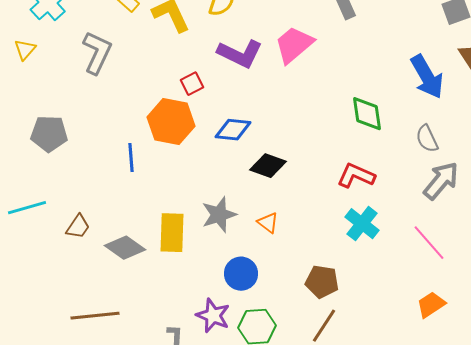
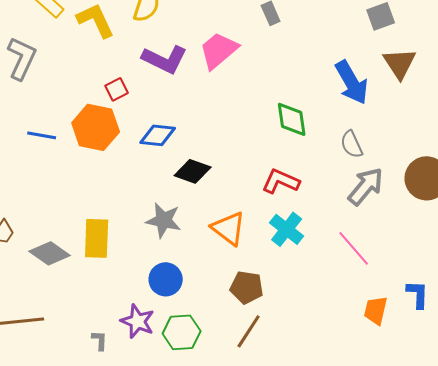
blue line: (131, 158) -> (42, 135), moved, turned -76
gray star: (219, 215) -> (164, 220), moved, turned 30
orange triangle: (268, 223) -> (229, 228), moved, size x1.6
orange trapezoid: (431, 305) -> (376, 310), moved, turned -44

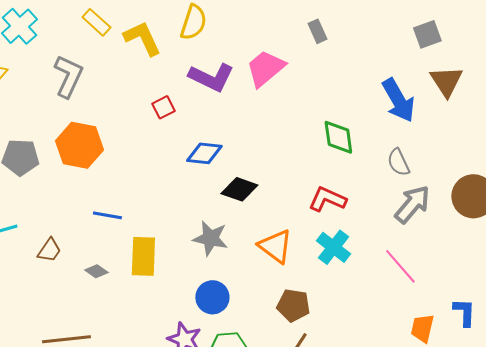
orange hexagon: (96, 127) -> (79, 145), moved
blue line: (42, 135) -> (107, 215), moved
gray diamond: (50, 253) -> (96, 271), size x0.6

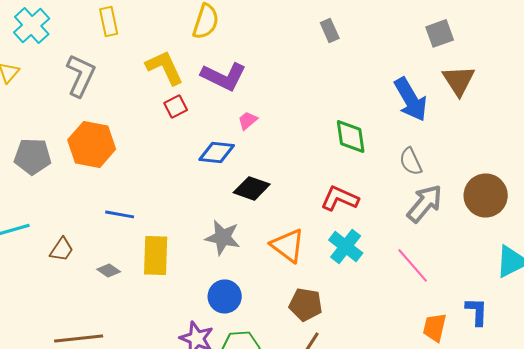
yellow rectangle: (96, 22) -> (109, 21), turned 36
yellow L-shape: (142, 38) -> (165, 67), moved
pink trapezoid: (265, 68) -> (248, 120), moved, size x0.5

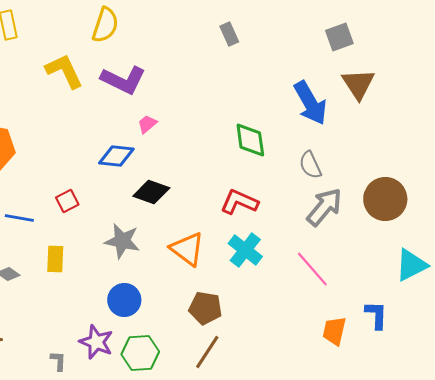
red square: (176, 106) -> (67, 201), moved
yellow rectangle: (156, 255) -> (55, 259), size x0.7

